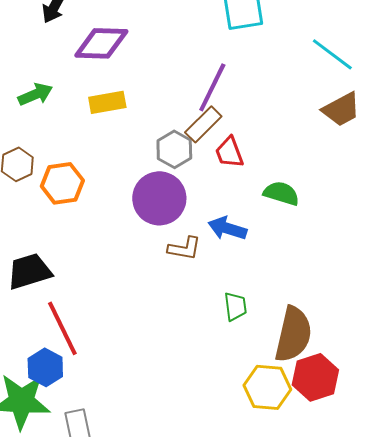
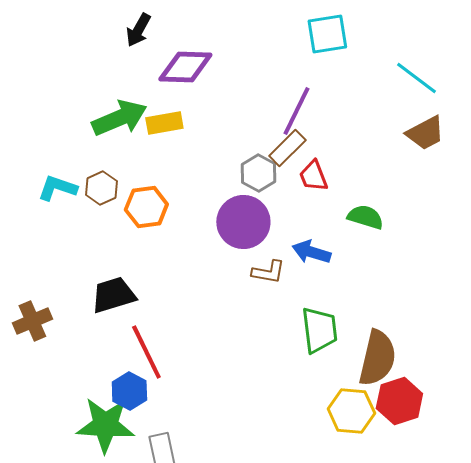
green arrow: (35, 94) -> (119, 118), size x1.6
yellow rectangle: (107, 102) -> (164, 123), moved
green trapezoid: (235, 306) -> (319, 330), size x1.6

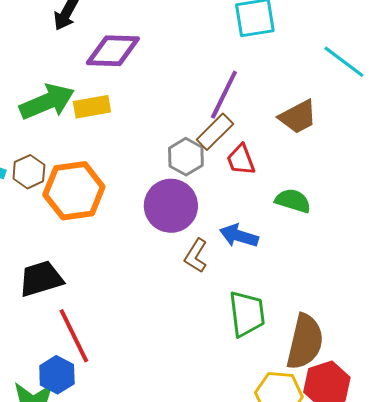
brown trapezoid: (425, 133) -> (298, 117), moved
orange hexagon: (146, 207) -> (74, 191), size x1.4
brown L-shape: (268, 272) -> (196, 256), turned 112

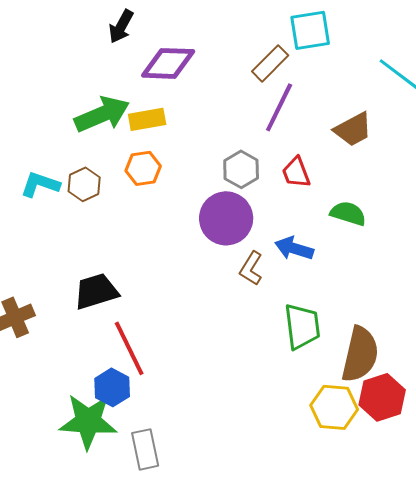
brown rectangle: (215, 132) -> (270, 63), moved
orange hexagon: (74, 191) -> (143, 168), moved, size x0.6

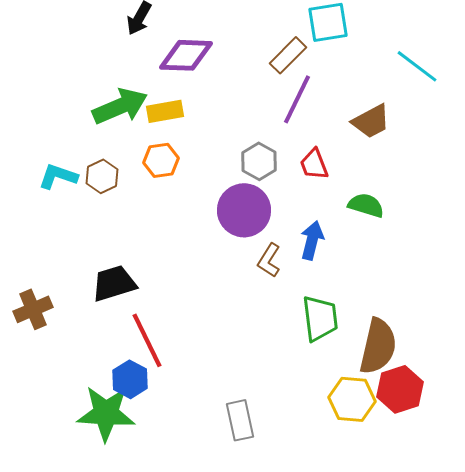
blue arrow: (294, 248) -> (312, 240), turned 87
gray rectangle: (145, 449) -> (240, 420), moved

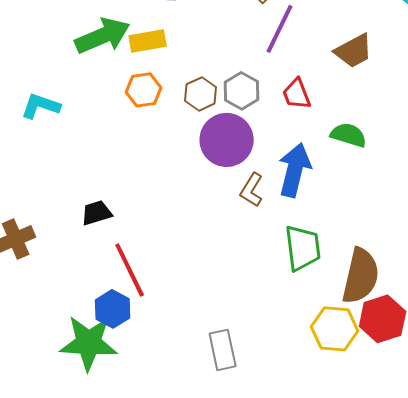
brown hexagon: (102, 176) -> (201, 94), moved
blue arrow: (312, 240) -> (295, 170), size x1.4
black trapezoid: (114, 283) -> (97, 213), size x0.7

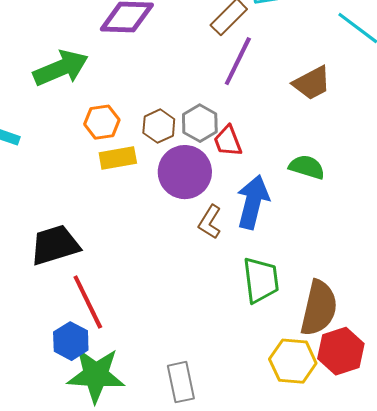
yellow rectangle: (148, 41) -> (118, 158), moved
red trapezoid: (297, 94) -> (228, 141), moved
black trapezoid: (97, 213) -> (55, 245), size x1.6
green star: (89, 343) -> (96, 375), moved

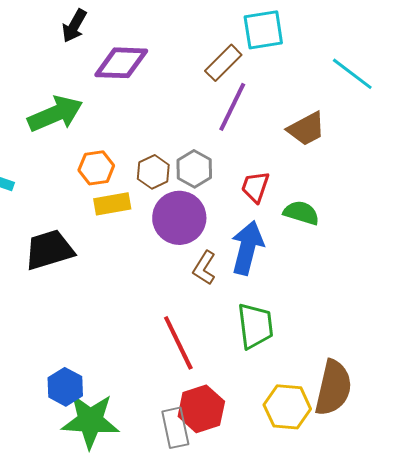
red trapezoid: (228, 141) -> (255, 187), moved, turned 40
black trapezoid: (55, 245) -> (49, 250), moved
red line: (88, 302) -> (178, 343), moved
brown semicircle: (319, 308) -> (333, 388), moved
red hexagon: (341, 351) -> (201, 409), moved

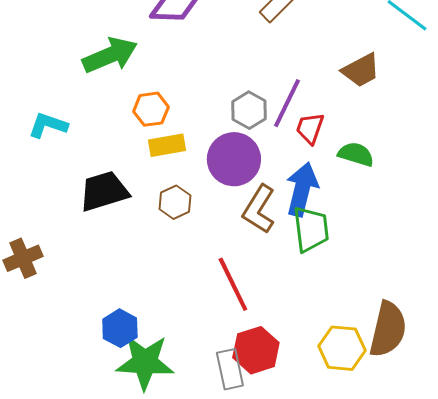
purple line: (232, 107) -> (287, 103), moved
brown hexagon: (153, 172) -> (175, 202), moved
brown L-shape: (204, 268) -> (259, 209), size x1.4
green trapezoid: (255, 326) -> (311, 229), moved

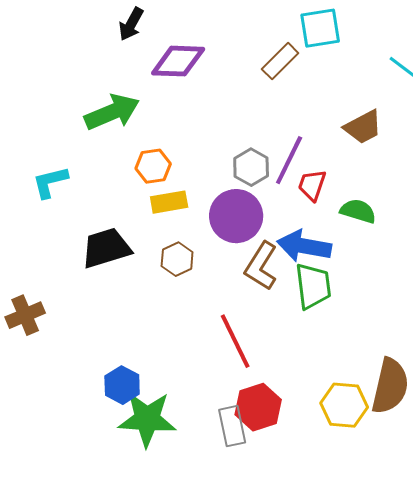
cyan L-shape: (48, 125) -> (50, 182), turned -33
blue arrow: (302, 189) -> (304, 246), turned -94

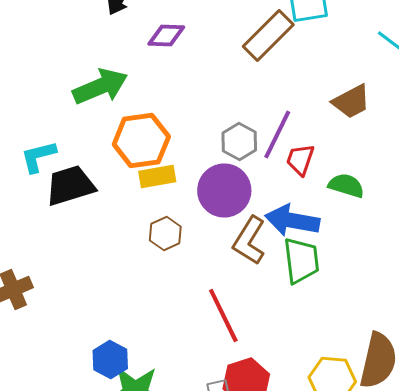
purple diamond: (178, 61) -> (166, 36), size x0.7
brown rectangle: (280, 61) -> (268, 36), size x1.4
orange hexagon: (153, 166) -> (141, 140), size x1.6
black trapezoid: (106, 248) -> (70, 186), moved

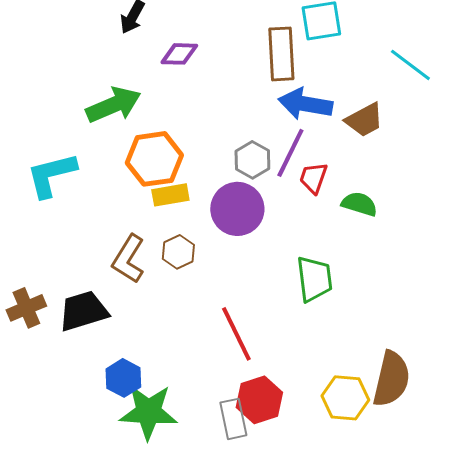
brown rectangle: (268, 36) -> (281, 54), turned -48
cyan L-shape: (38, 156) -> (51, 175), size x1.4
black trapezoid: (70, 186) -> (83, 311), moved
blue arrow: (292, 220) -> (305, 104), moved
brown L-shape: (249, 240) -> (128, 259), moved

